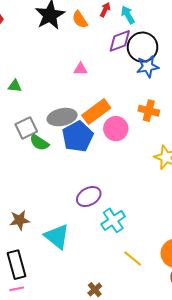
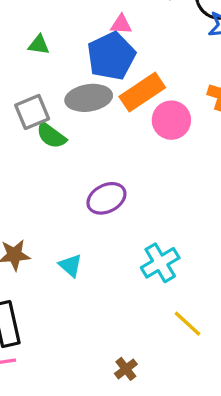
green triangle: (15, 86) -> (39, 45), moved
blue pentagon: (78, 137) -> (111, 56), moved
purple ellipse: (89, 197) -> (106, 198), moved
cyan triangle: (57, 236) -> (70, 265), moved, size x0.6

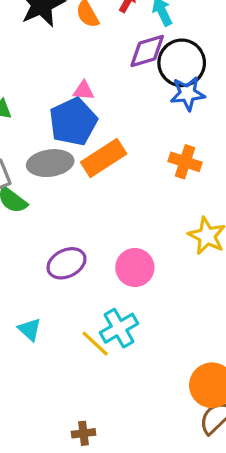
pink circle: (171, 120) -> (135, 268), moved
yellow line: (188, 324) -> (95, 344), moved
brown cross: (126, 369) -> (83, 433), turned 30

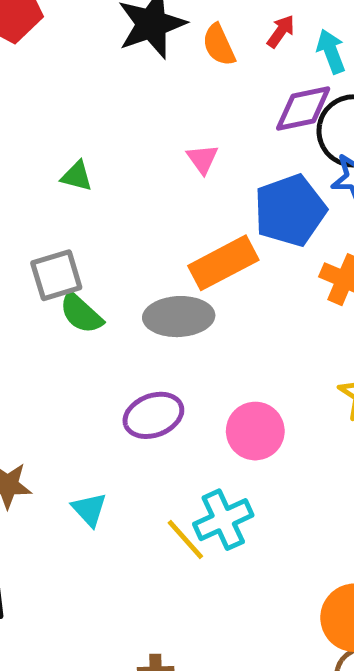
pink triangle: (83, 90) -> (202, 159), turned 45
blue pentagon: (73, 122) -> (290, 210), moved
gray ellipse: (50, 163) -> (179, 317), moved

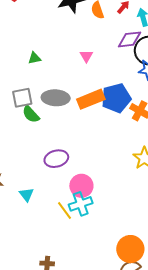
green triangle: (77, 176) -> (34, 58), turned -32
blue pentagon: (290, 210) -> (116, 98), moved
gray ellipse: (179, 317) -> (56, 98), moved
pink circle: (255, 431) -> (81, 186), moved

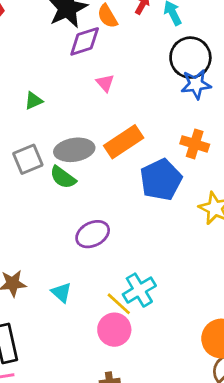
purple diamond: (129, 39) -> (85, 41), moved
blue pentagon: (116, 98) -> (161, 180), moved
green semicircle: (31, 114) -> (63, 177), moved
pink circle: (81, 186) -> (114, 330), moved

